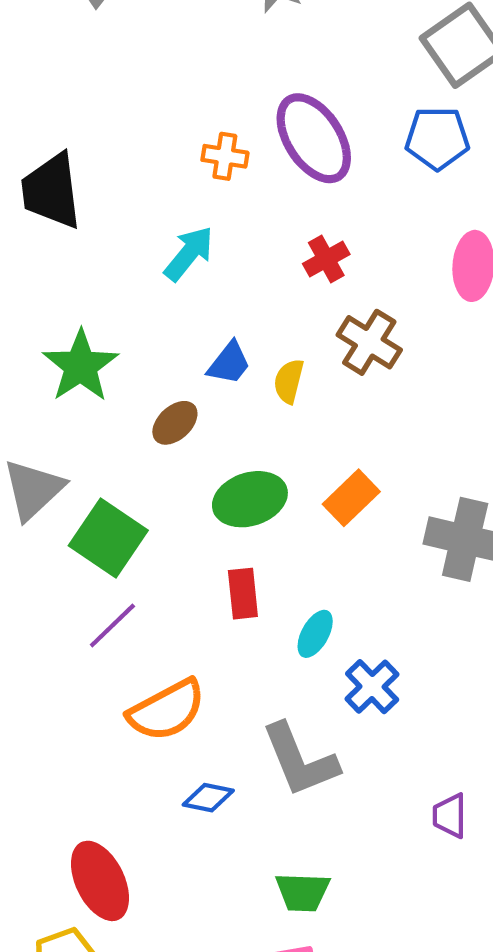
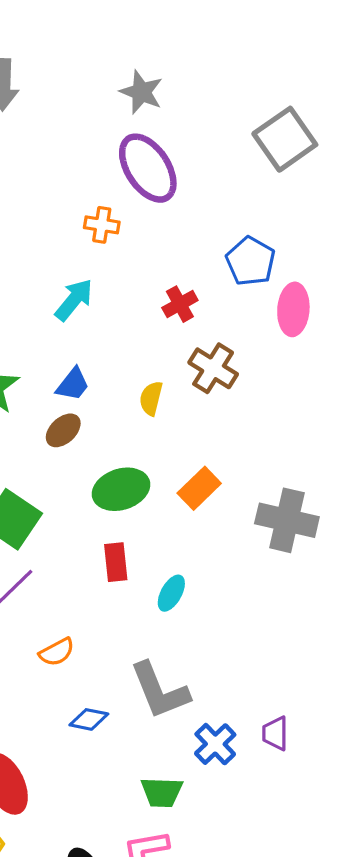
purple ellipse: (314, 138) -> (148, 168), moved
blue pentagon: (437, 138) -> (251, 261), moved, turned 30
blue trapezoid: (229, 363) -> (73, 384), moved
blue cross: (372, 687) -> (215, 744), moved
orange semicircle: (167, 710) -> (57, 652), size x0.6

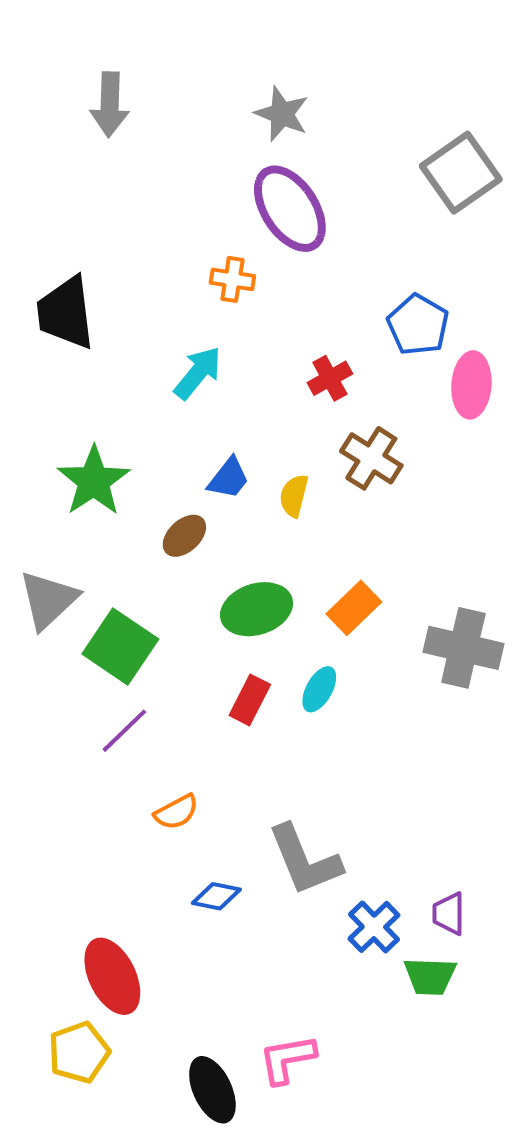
blue trapezoid: (73, 384) -> (228, 478), moved
red rectangle: (116, 562) -> (250, 700), turned 33
cyan ellipse: (171, 593) -> (319, 689), moved
green trapezoid: (162, 792) -> (430, 976), moved

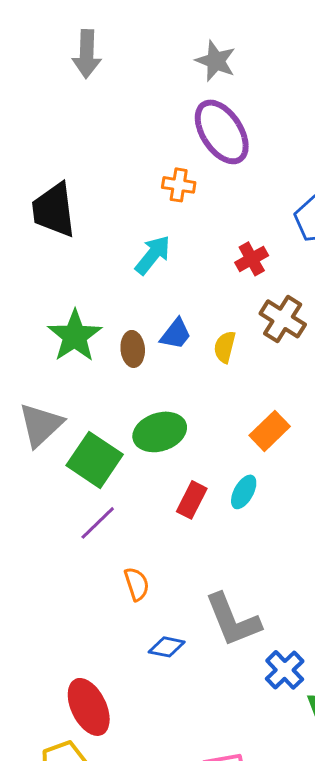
brown ellipse: (184, 536) -> (133, 349), moved, turned -52
green ellipse: (257, 609) -> (160, 432), moved
orange semicircle: (176, 812) -> (137, 584), turned -80

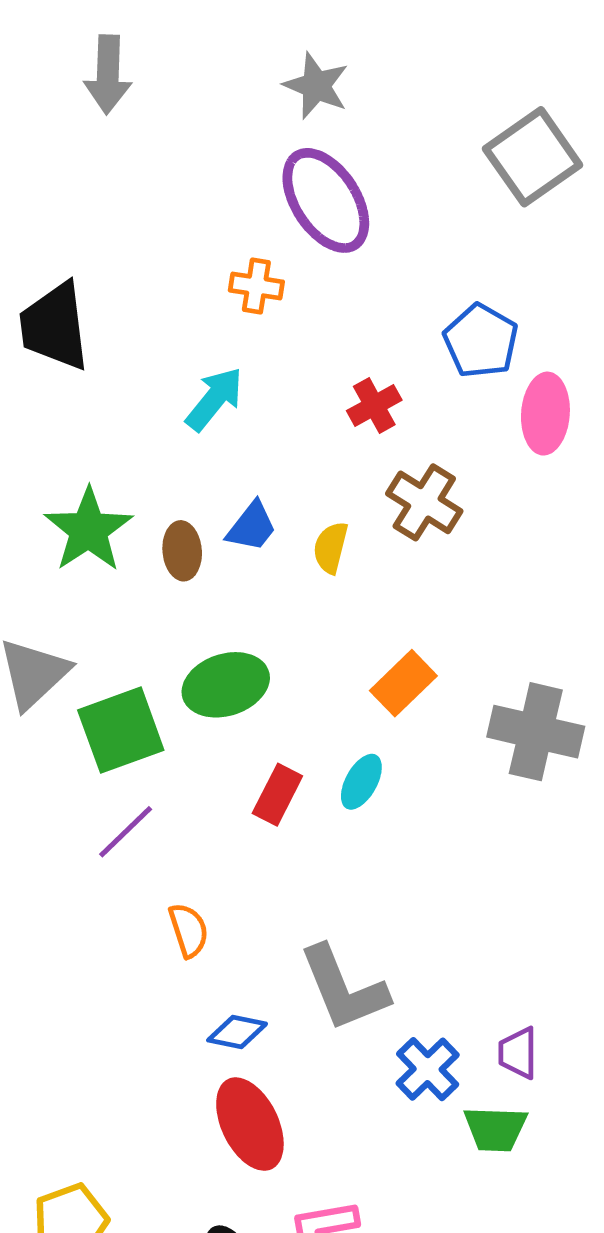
green square: (95, 460) -> (121, 730), turned 36
red ellipse: (89, 707) -> (250, 1124), moved

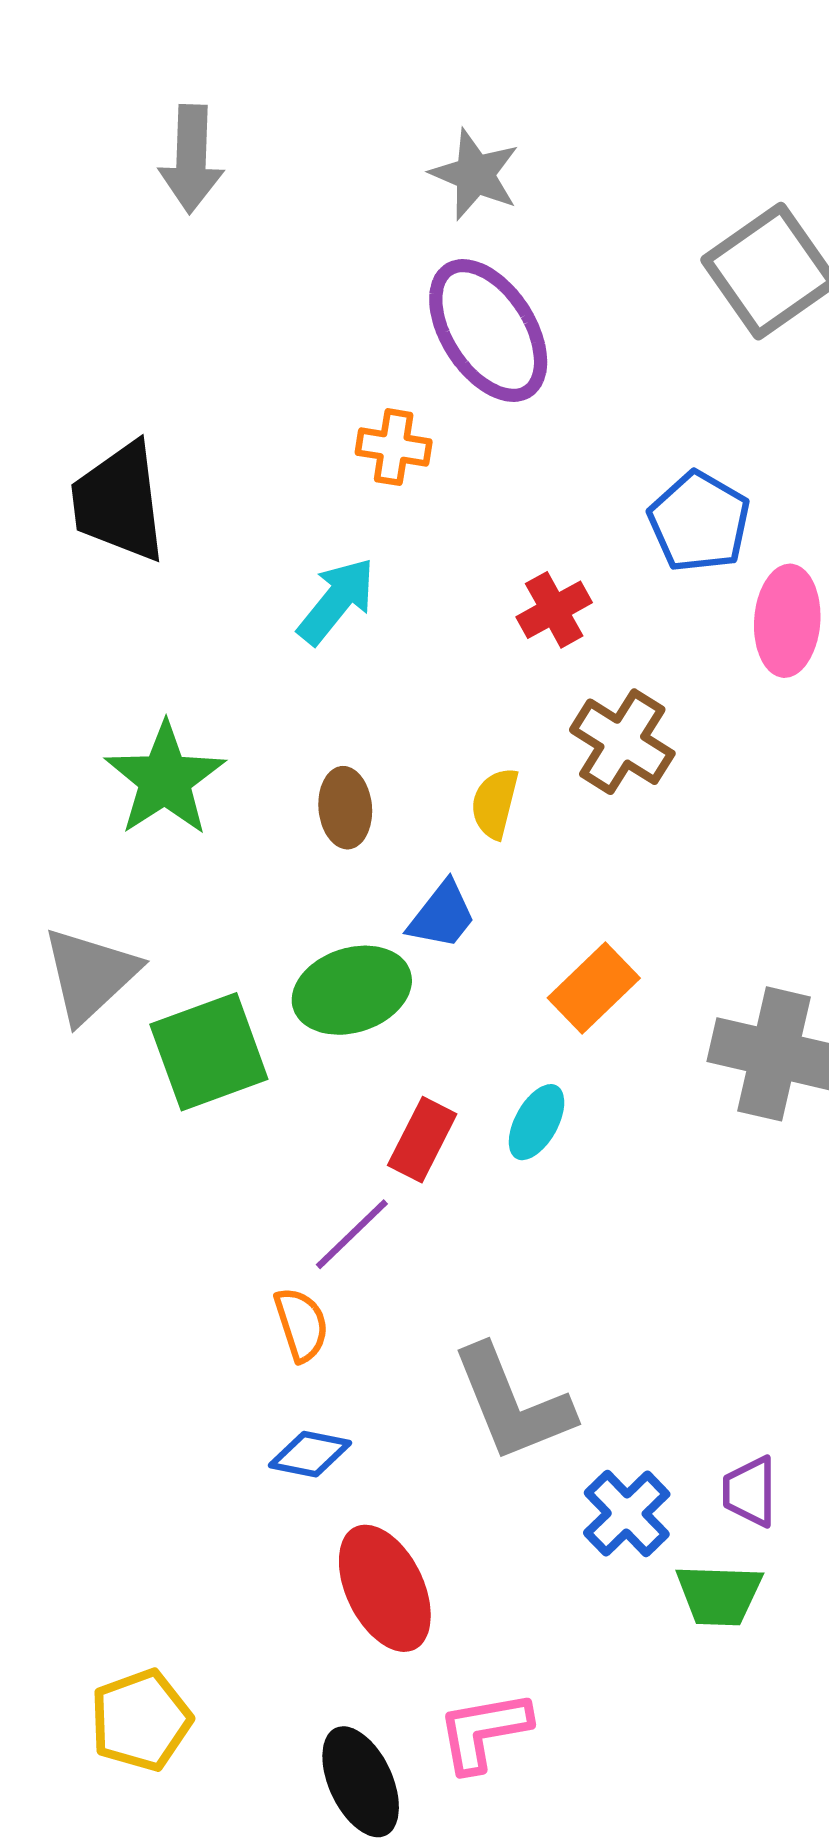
blue trapezoid: (252, 527) -> (442, 915), moved
brown ellipse: (182, 551) -> (345, 808), moved
purple line: (126, 832) -> (352, 1234), moved
blue diamond: (237, 1032) -> (310, 1454), moved

